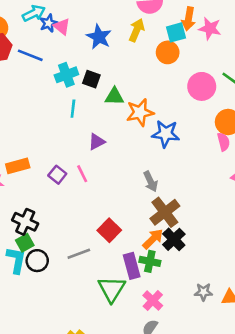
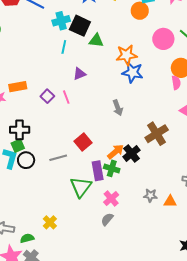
black square: (91, 79) -> (80, 26), size x1.5
orange star: (140, 112) -> (126, 55), moved
brown cross: (165, 212) -> (157, 134), moved
black cross: (25, 222) -> (20, 130), turned -30

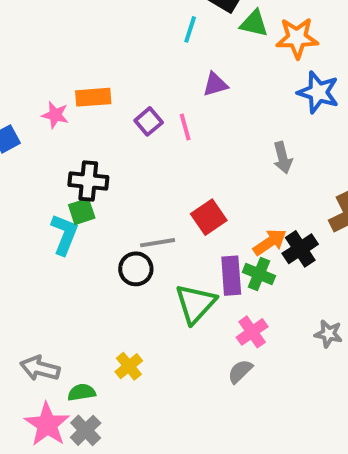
orange star: (126, 55) -> (297, 38), moved
black circle: (26, 160) -> (136, 269), moved

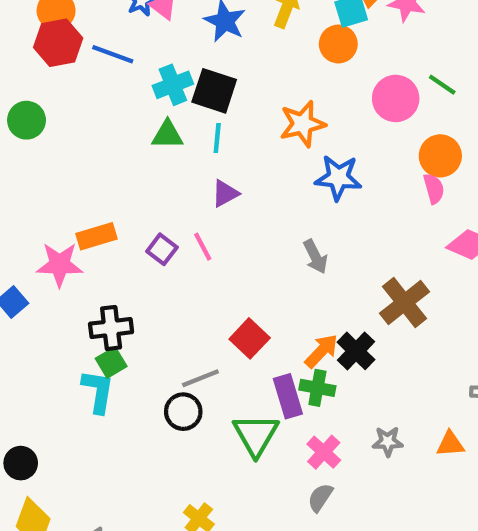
green triangle: (254, 23) -> (167, 135), moved
cyan line: (190, 29) -> (217, 138), moved
pink star: (55, 115) -> (60, 265), size x1.5
gray star: (328, 334) -> (388, 441), moved

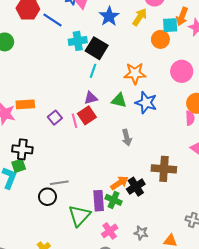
green triangle: (167, 135) -> (119, 100), moved
brown cross: (405, 303) -> (164, 169), turned 30
red square: (250, 338) -> (87, 115), moved

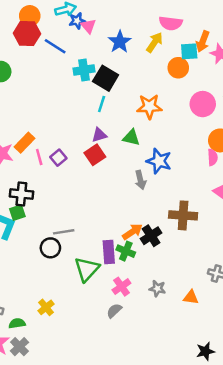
blue star: (146, 103) -> (159, 161), moved
orange rectangle: (25, 104) -> (25, 143), turned -42
pink line: (74, 121) -> (39, 157), moved

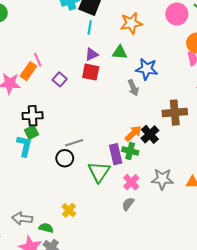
red square: (95, 155) -> (91, 72), turned -36
pink line: (39, 157) -> (38, 60), moved
gray star: (157, 288) -> (162, 179), size x1.5
green semicircle: (17, 323) -> (46, 228), turned 32

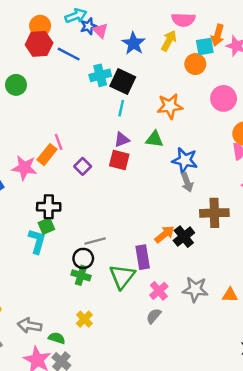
gray arrow: (133, 88) -> (187, 182), moved
green cross: (130, 151) -> (81, 275), moved

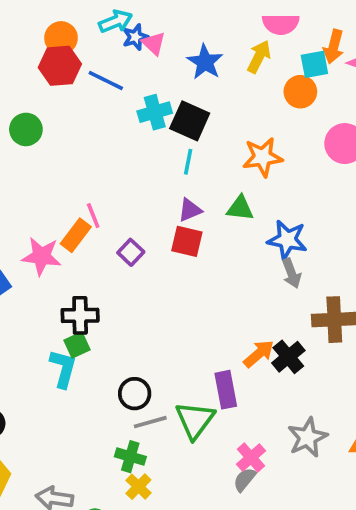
gray line: (95, 241) -> (150, 422), moved
green cross: (81, 275) -> (130, 457), moved
gray star: (195, 289) -> (308, 437), turned -30
pink cross: (159, 291) -> (251, 457), moved

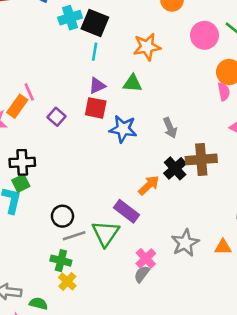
blue star: (287, 240) -> (123, 129), moved
black cross: (288, 357) -> (175, 168), moved
purple rectangle: (226, 390) -> (126, 211), turned -40

